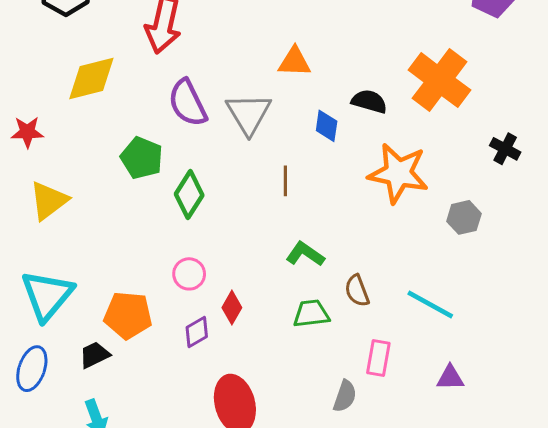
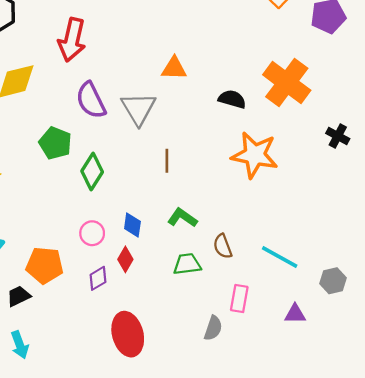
blue diamond: (327, 126) -> (132, 225), moved
gray hexagon: (464, 217) -> (333, 281), moved

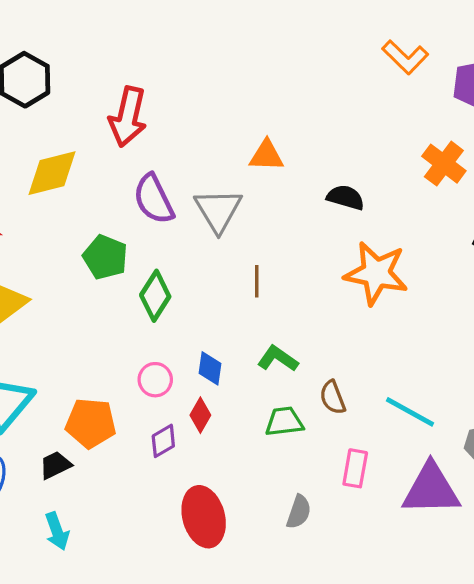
orange cross: (287, 83) -> (444, 164), moved, size x0.7
purple triangle: (295, 314) -> (431, 489), size x2.0
gray semicircle: (213, 328) -> (299, 512), moved

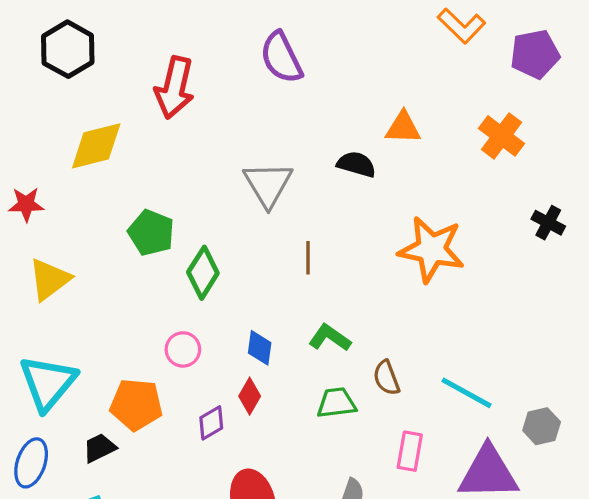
orange triangle: (267, 156) -> (403, 128), moved
black semicircle: (346, 197) -> (356, 164), moved
purple semicircle: (154, 199) -> (281, 58), moved
pink circle: (155, 380) -> (183, 349), moved

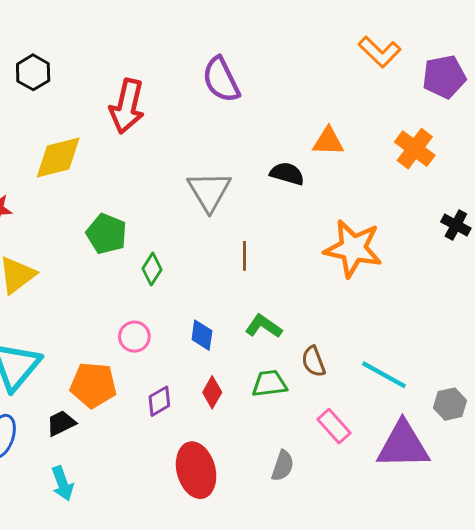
black hexagon: (68, 49) -> (33, 72), size x0.7
green diamond: (203, 273) -> (152, 269), size x0.7
red diamond: (250, 396) -> (212, 392), moved
pink rectangle: (410, 451) -> (334, 426), turned -52

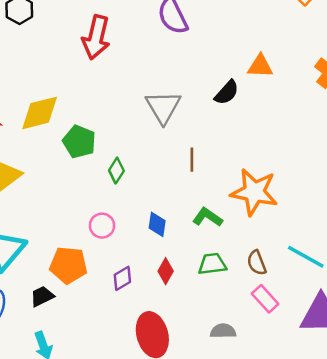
yellow diamond: (58, 157) -> (40, 113), moved
black semicircle: (287, 174) -> (227, 93), turned 116
orange star: (353, 248) -> (254, 192), moved
brown semicircle: (313, 362) -> (257, 263), moved
gray semicircle: (283, 466) -> (223, 331), turned -110

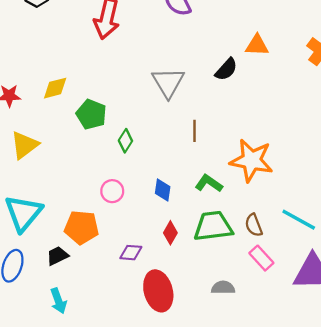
yellow diamond: (40, 113) -> (55, 88), size x0.7
green trapezoid: (212, 264) -> (213, 226), size x1.5
purple diamond: (122, 278) -> (131, 253), moved, turned 35

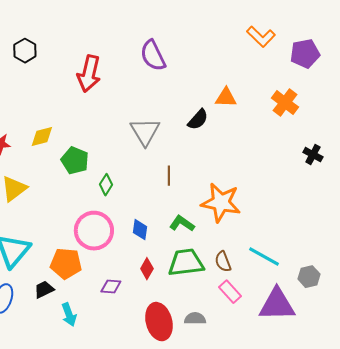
pink circle: (112, 191) -> (94, 231), size x1.8
red ellipse: (158, 291) -> (159, 322), moved
cyan arrow: (58, 301) -> (69, 315), moved

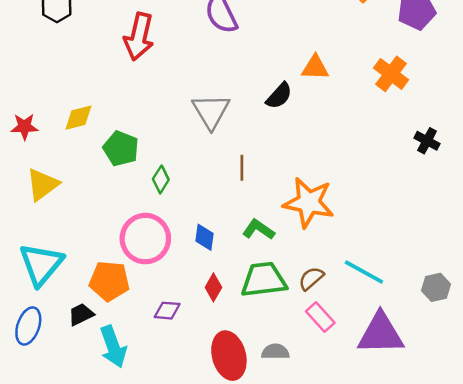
brown semicircle: (223, 262) -> (311, 278), turned 70
gray hexagon: (309, 277) -> (436, 287), moved
cyan arrow: (69, 315) -> (113, 347), size x1.4

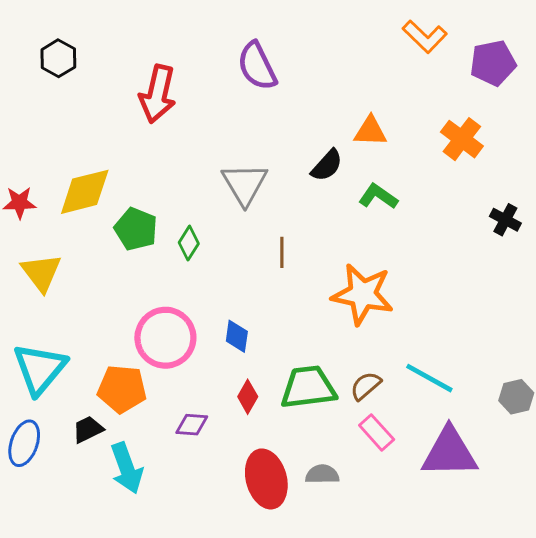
yellow diamond: (78, 118) -> (85, 192), size x1.5
green diamond: (161, 179) -> (189, 243), moved
yellow triangle: (42, 185) -> (41, 273), turned -30
green L-shape: (259, 230) -> (378, 196), moved

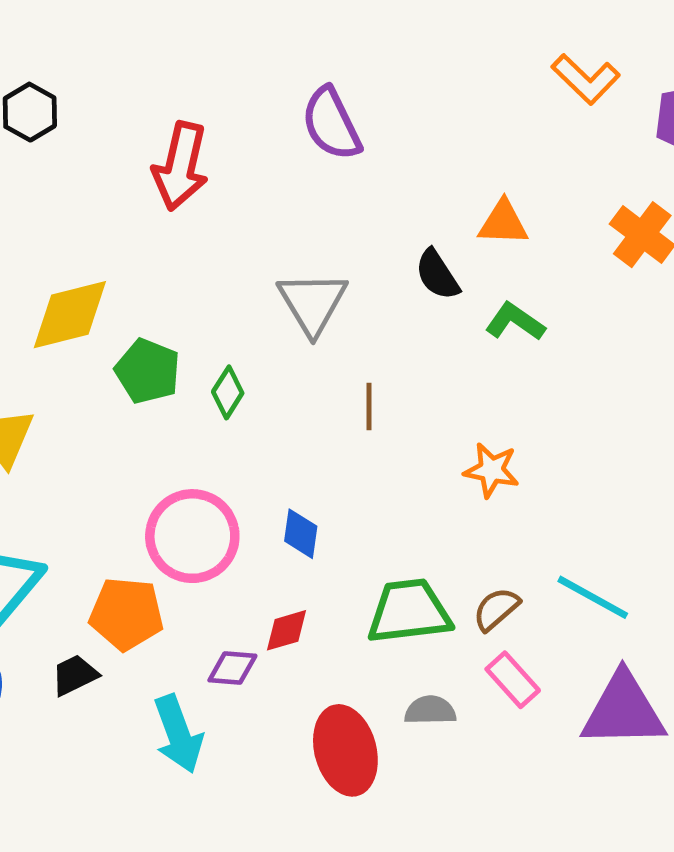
black semicircle: (327, 165) -> (437, 275), turned 105
orange star: (363, 294) -> (491, 470), size x0.6
red diamond: (248, 397) -> (287, 630), moved, turned 44
cyan arrow: (127, 468) -> (178, 734), moved
gray semicircle: (322, 474) -> (430, 710), moved

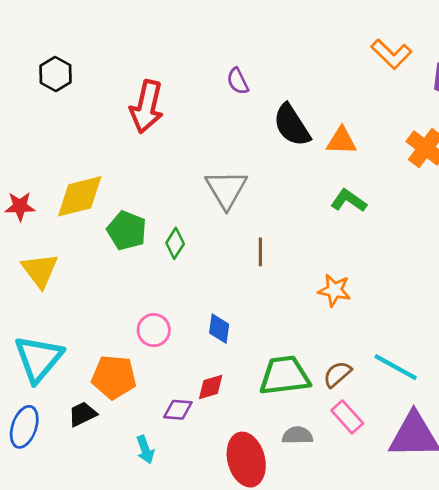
purple semicircle: (331, 124) -> (238, 81), size x0.6
black semicircle: (437, 275) -> (292, 125), moved, size x1.4
pink circle: (192, 536) -> (154, 330), size x0.6
cyan arrow: (178, 734) -> (145, 450), size x0.6

